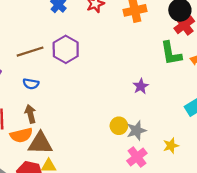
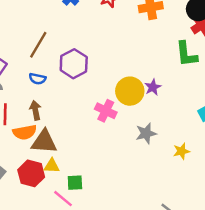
purple hexagon: (66, 49) -> (74, 64), moved
brown line: (30, 52) -> (38, 45), turned -45
yellow circle: (119, 126) -> (130, 91), moved, size x1.5
pink cross: (137, 157) -> (106, 111), moved, turned -30

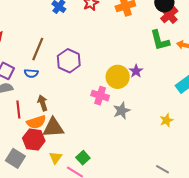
blue semicircle: (37, 79) -> (31, 73), moved
gray star: (146, 133) -> (122, 111), moved
yellow triangle: (52, 166) -> (56, 158), moved, turned -48
red hexagon: (31, 173) -> (34, 140), moved
green square: (75, 183) -> (83, 158), turned -32

